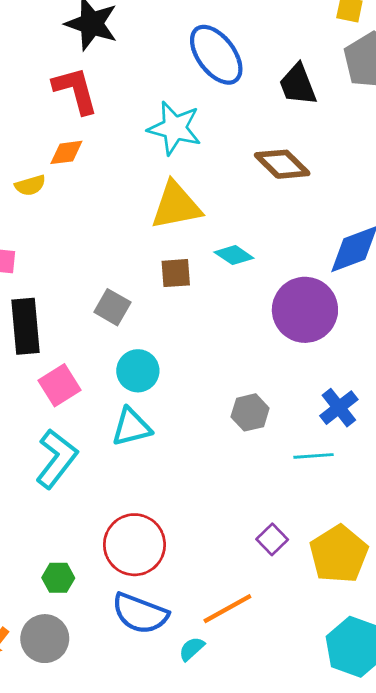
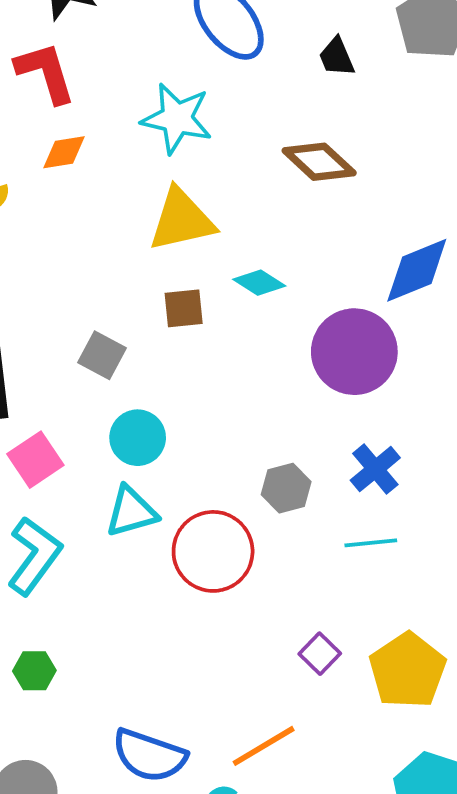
black trapezoid: (298, 85) -> (337, 57), size x0.7
orange diamond: (66, 152) -> (64, 152), moved
blue cross: (339, 408) -> (375, 469), moved
red circle: (134, 545) -> (213, 551), moved
green hexagon: (58, 578) -> (34, 671), moved

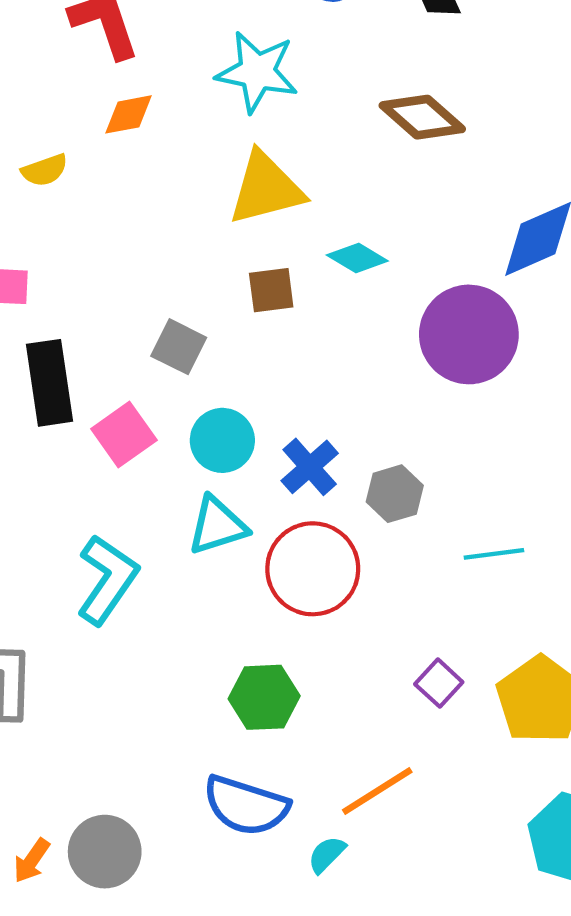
pink square: (35, 460) -> (124, 434), moved
blue cross: (375, 469) -> (310, 467), moved
green hexagon: (34, 671) -> (264, 697), moved, size x1.4

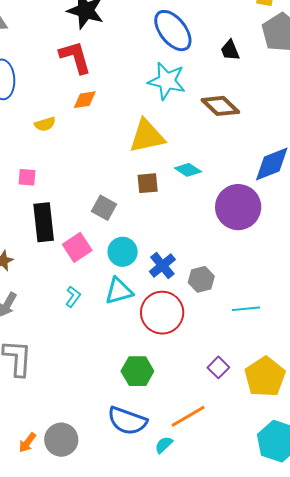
cyan star: (257, 72) -> (167, 81), moved
cyan L-shape: (107, 580) -> (73, 297), moved, size x0.5

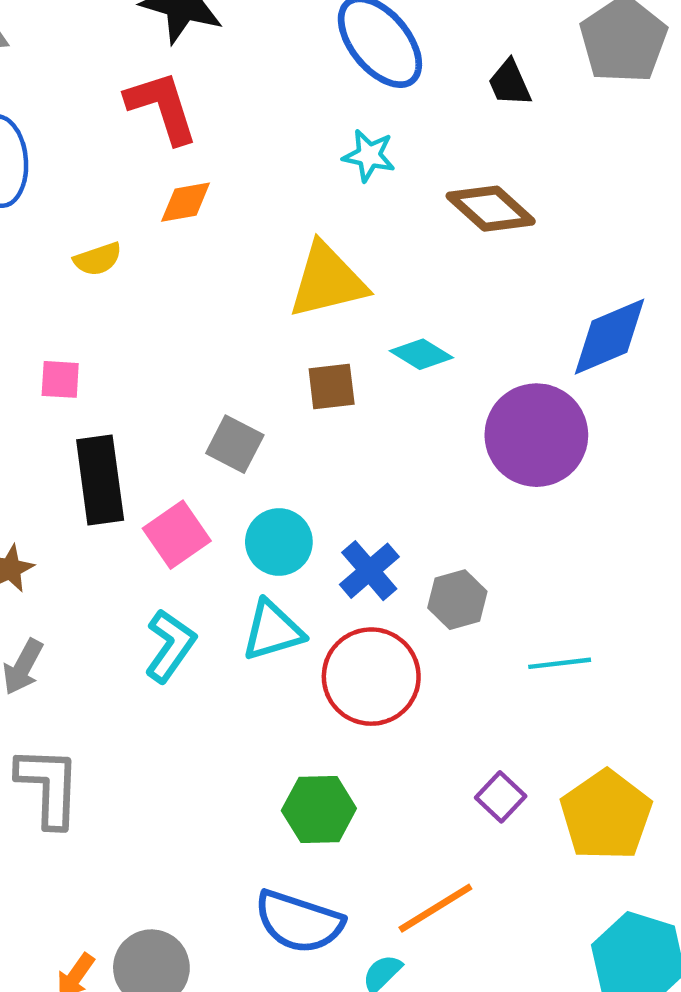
cyan star: (167, 81) -> (369, 156), size x0.6
cyan L-shape: (73, 297) -> (170, 646), size x1.5

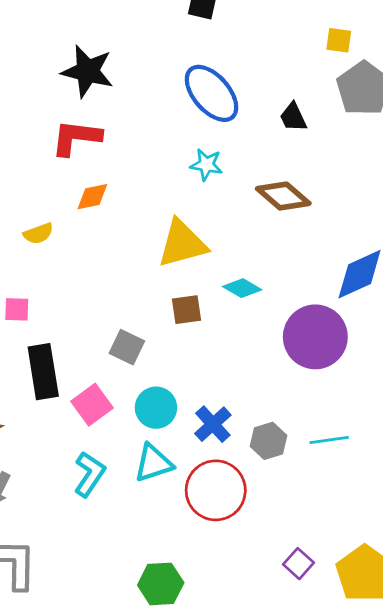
red L-shape: (162, 107) -> (76, 138), turned -64
cyan line: (560, 663) -> (329, 440), moved
green hexagon: (319, 809) -> (161, 584), moved

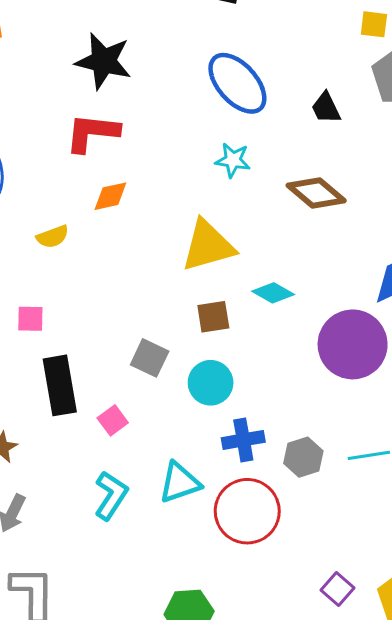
pink square: (92, 405) -> (113, 420), size x0.7
cyan circle: (156, 408) -> (211, 383), moved
blue cross: (213, 424) -> (243, 440), turned 33

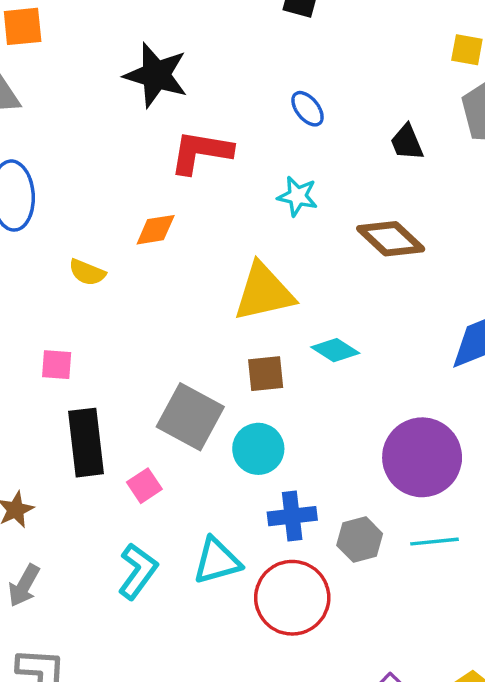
blue ellipse: (237, 83) -> (307, 109), size x0.5
red L-shape: (92, 133) -> (201, 152), moved
yellow semicircle: (53, 237) -> (87, 272), turned 40
purple circle: (353, 344) -> (422, 457), moved
gray square: (150, 358) -> (190, 417), size x1.5

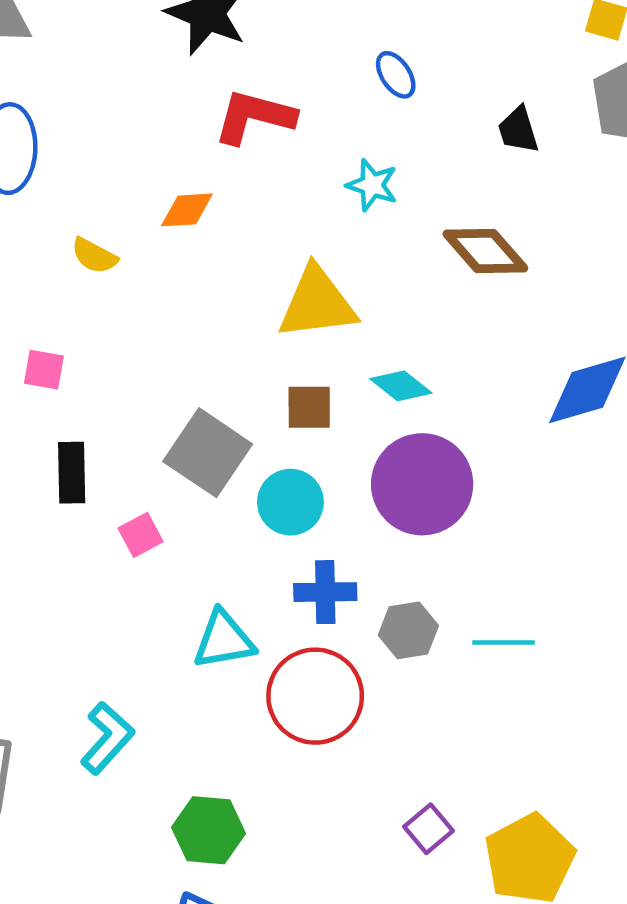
black rectangle: (86, 443) -> (72, 473), size x0.7
purple circle: (422, 457) -> (422, 484), moved
cyan L-shape: (138, 571) -> (107, 738), moved

